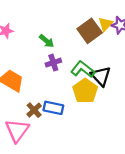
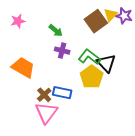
purple cross: (53, 63) -> (62, 51), turned 32
pink triangle: (17, 130) -> (46, 113), moved

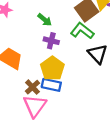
green L-shape: (89, 57) -> (82, 31), moved
yellow pentagon: (92, 77) -> (52, 68), moved

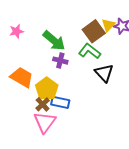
green arrow: (45, 20) -> (54, 41), size x1.6
yellow pentagon: (52, 68) -> (47, 89), moved

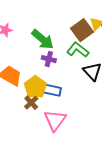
blue rectangle: (60, 102) -> (52, 90), moved
pink triangle: (45, 122) -> (55, 120), moved

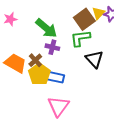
green L-shape: (78, 50) -> (80, 38), turned -45
brown cross: (31, 103) -> (35, 60), moved

